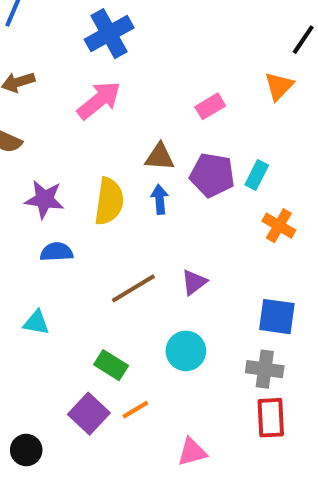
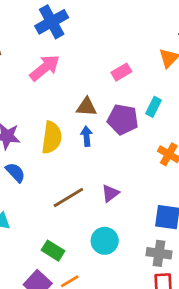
cyan rectangle: (257, 175) -> (153, 107), moved
blue semicircle: (57, 252) -> (15, 172), turned 50

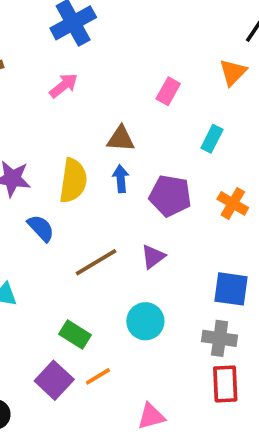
pink arrow: (45, 68) -> (64, 86), size x0.7
pink rectangle: (121, 72) -> (168, 91), turned -30
purple pentagon: (123, 119) -> (170, 196), moved
blue semicircle: (15, 172) -> (41, 228), moved

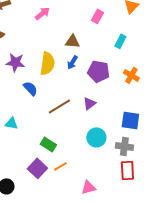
blue arrow: (121, 179) -> (72, 62), turned -144
cyan circle: (145, 321) -> (96, 137), moved

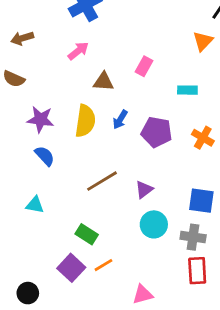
pink rectangle: (97, 16) -> (144, 66), moved
brown triangle: (72, 41) -> (103, 82), moved
cyan rectangle: (120, 41) -> (187, 90), turned 64
blue semicircle: (30, 88) -> (45, 156), moved
purple triangle: (89, 103) -> (144, 189), moved

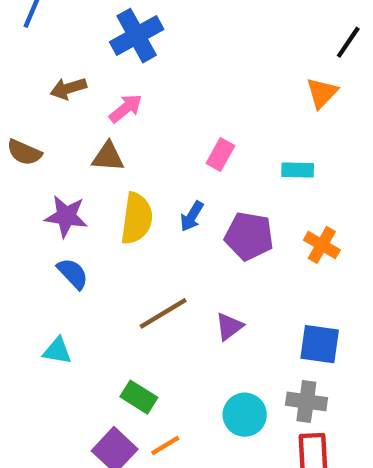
brown arrow: (22, 38) -> (68, 88), moved
pink rectangle: (144, 66) -> (220, 155), moved
brown triangle: (103, 82) -> (108, 157), moved
cyan circle: (154, 224) -> (245, 415), moved

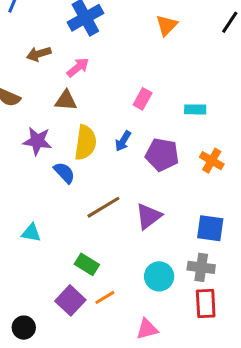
orange triangle: (322, 93) -> (167, 25), moved
blue semicircle: (73, 274) -> (64, 173), moved
purple triangle: (229, 326) -> (149, 216), size x1.4

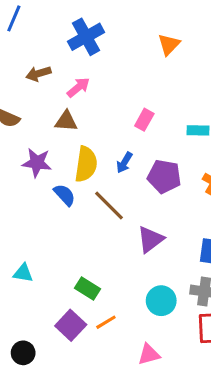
brown line: (103, 207) -> (109, 206), moved, turned 76
cyan triangle: (31, 233) -> (23, 273), moved

